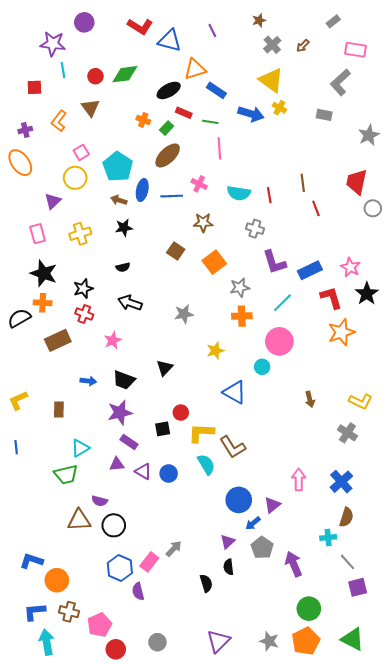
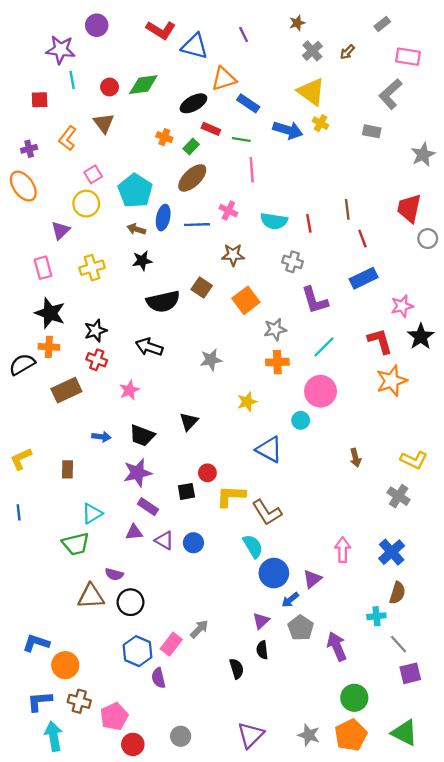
black semicircle: (123, 267) -> (163, 301), moved, size x2.0
pink star: (350, 267) -> (402, 306), turned 30
blue rectangle: (310, 270) -> (364, 278), moved
cyan semicircle: (206, 464) -> (253, 546), moved

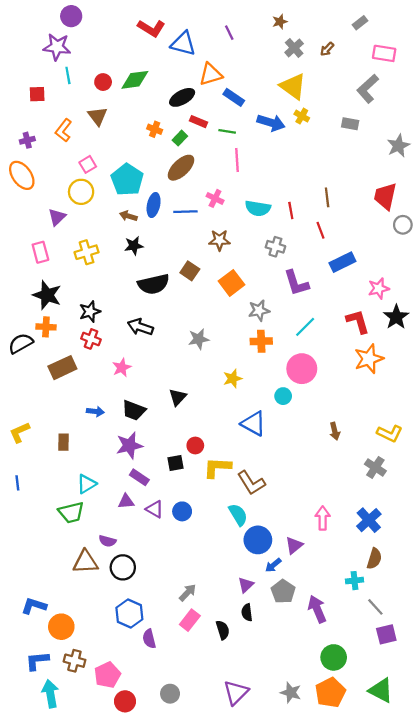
purple circle: (97, 25) -> (71, 16), moved
red line: (362, 239) -> (320, 230), moved
pink rectangle: (171, 644) -> (190, 620), moved

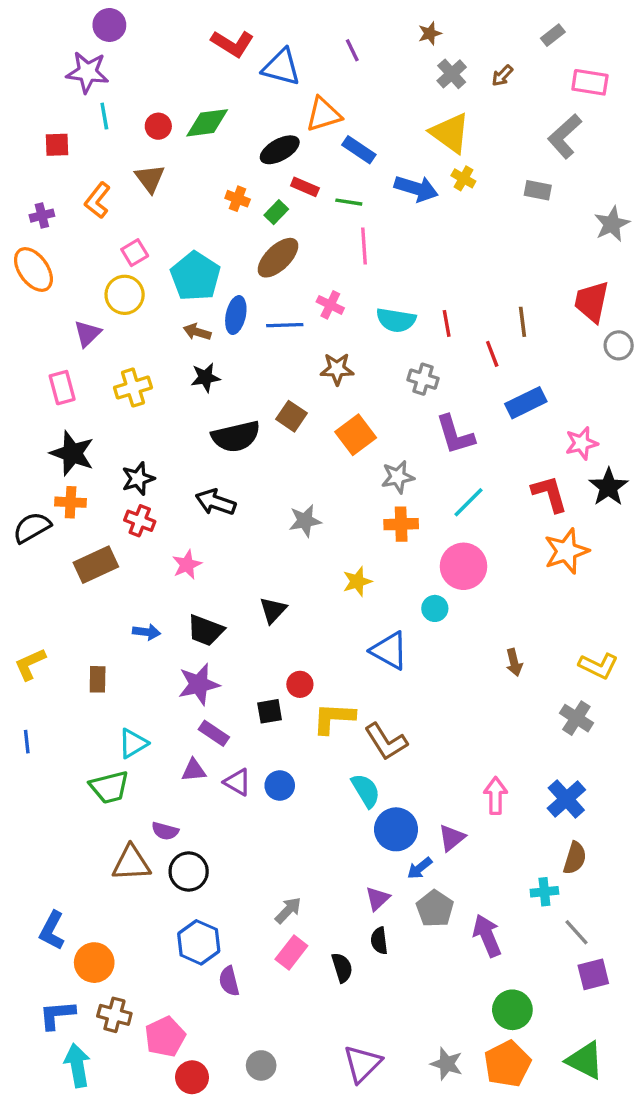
brown line: (327, 197) -> (523, 322), moved
blue L-shape: (34, 606) -> (52, 931), turned -80

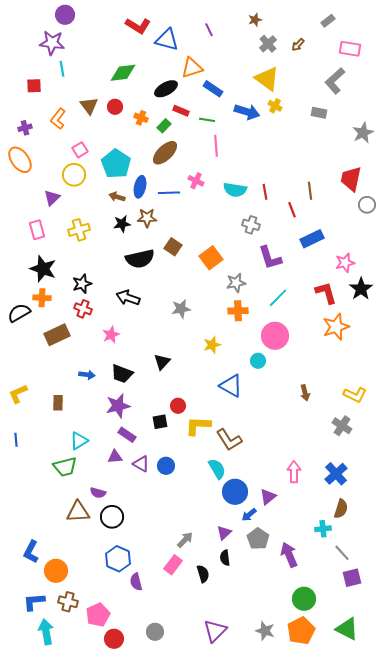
red circle: (158, 126) -> (115, 107), moved
brown star: (337, 369) -> (147, 218), moved
gray arrow: (288, 910) -> (185, 540), moved

